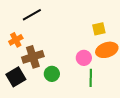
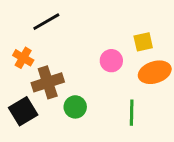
orange cross: (16, 40) -> (23, 58), turned -32
pink circle: (84, 58) -> (111, 61), moved

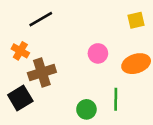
yellow square: (143, 42) -> (136, 20), moved
green circle: (75, 107) -> (86, 109), moved

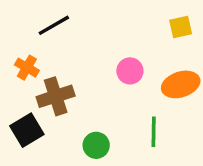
green circle: (86, 109) -> (96, 145), moved

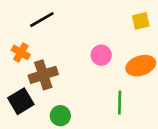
green circle: (96, 145) -> (60, 116), moved

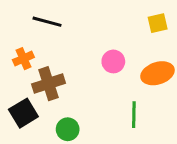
black line: (42, 20) -> (47, 22), turned 45
orange cross: (21, 52) -> (23, 59), turned 36

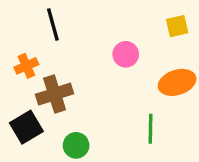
black line: (47, 22) -> (53, 24), turned 60
pink circle: (113, 61) -> (126, 54), moved

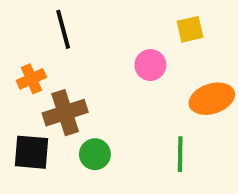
yellow square: (177, 26) -> (190, 29), moved
black square: (26, 127) -> (31, 152), turned 36
green circle: (76, 145) -> (95, 154), moved

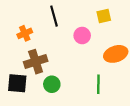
black line: (63, 29) -> (54, 16), moved
orange cross: (31, 79) -> (25, 33), moved

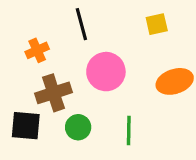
pink circle: (82, 36) -> (106, 72), moved, size x1.5
green line: (98, 84) -> (129, 131), moved

